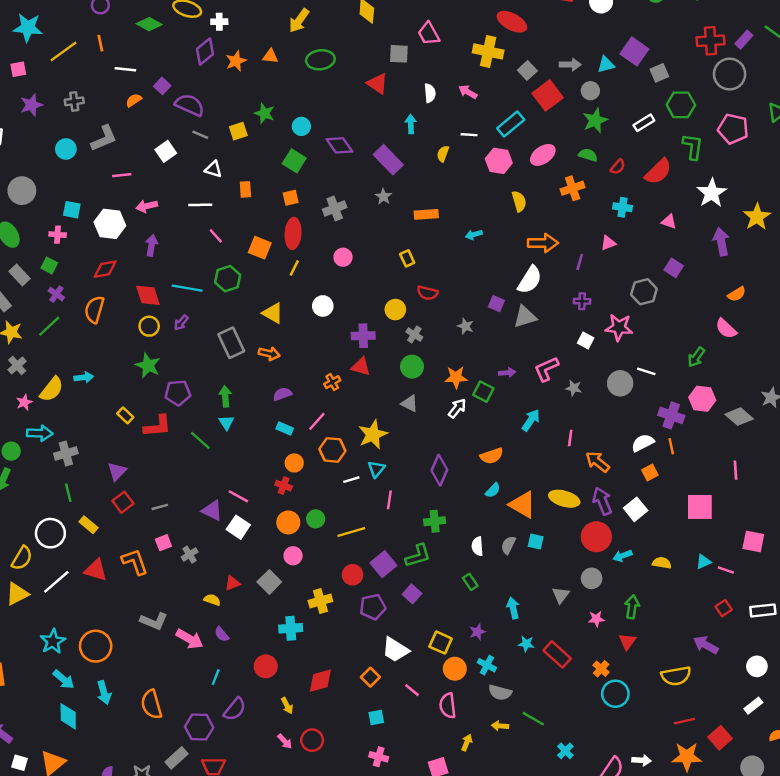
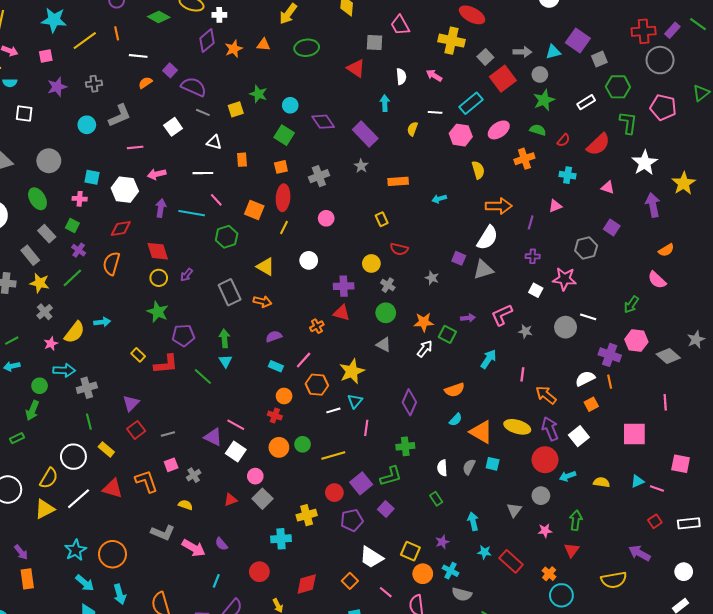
cyan line: (187, 288) -> (192, 213), moved
pink circle: (293, 556) -> (255, 476), moved
yellow semicircle: (212, 600) -> (185, 505), moved

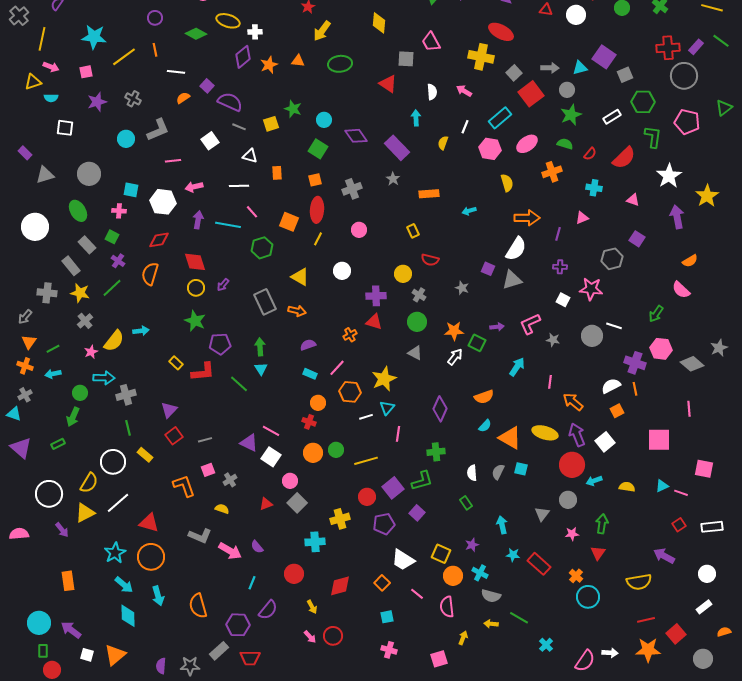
gray cross: (94, 84) -> (133, 99), turned 35
white line: (435, 112) -> (465, 127), turned -72
red triangle: (112, 488) -> (149, 523), moved
purple arrow: (21, 552) -> (62, 530), moved

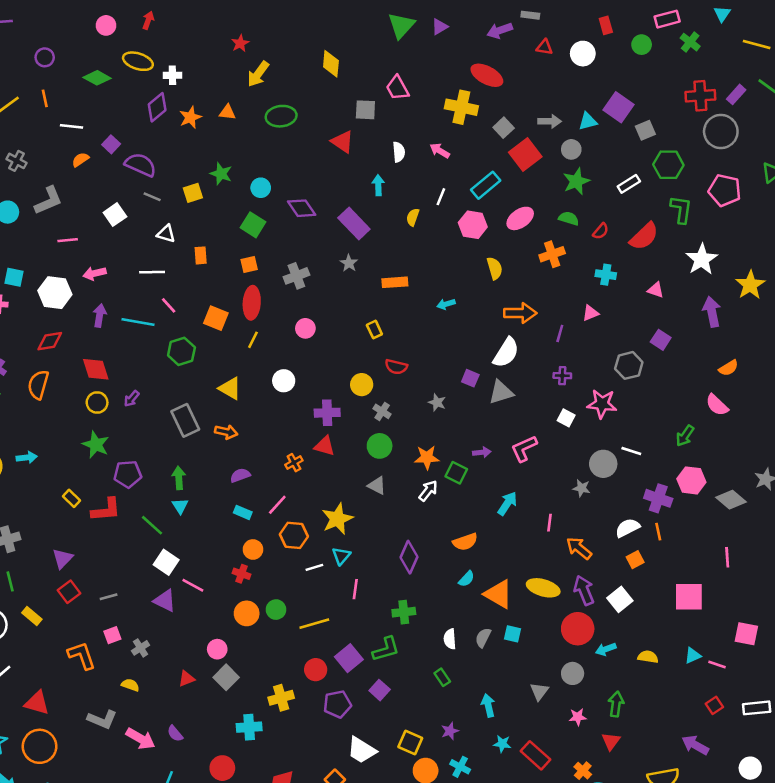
gray star: (553, 340) -> (581, 488), moved
white square: (271, 457) -> (166, 562), moved

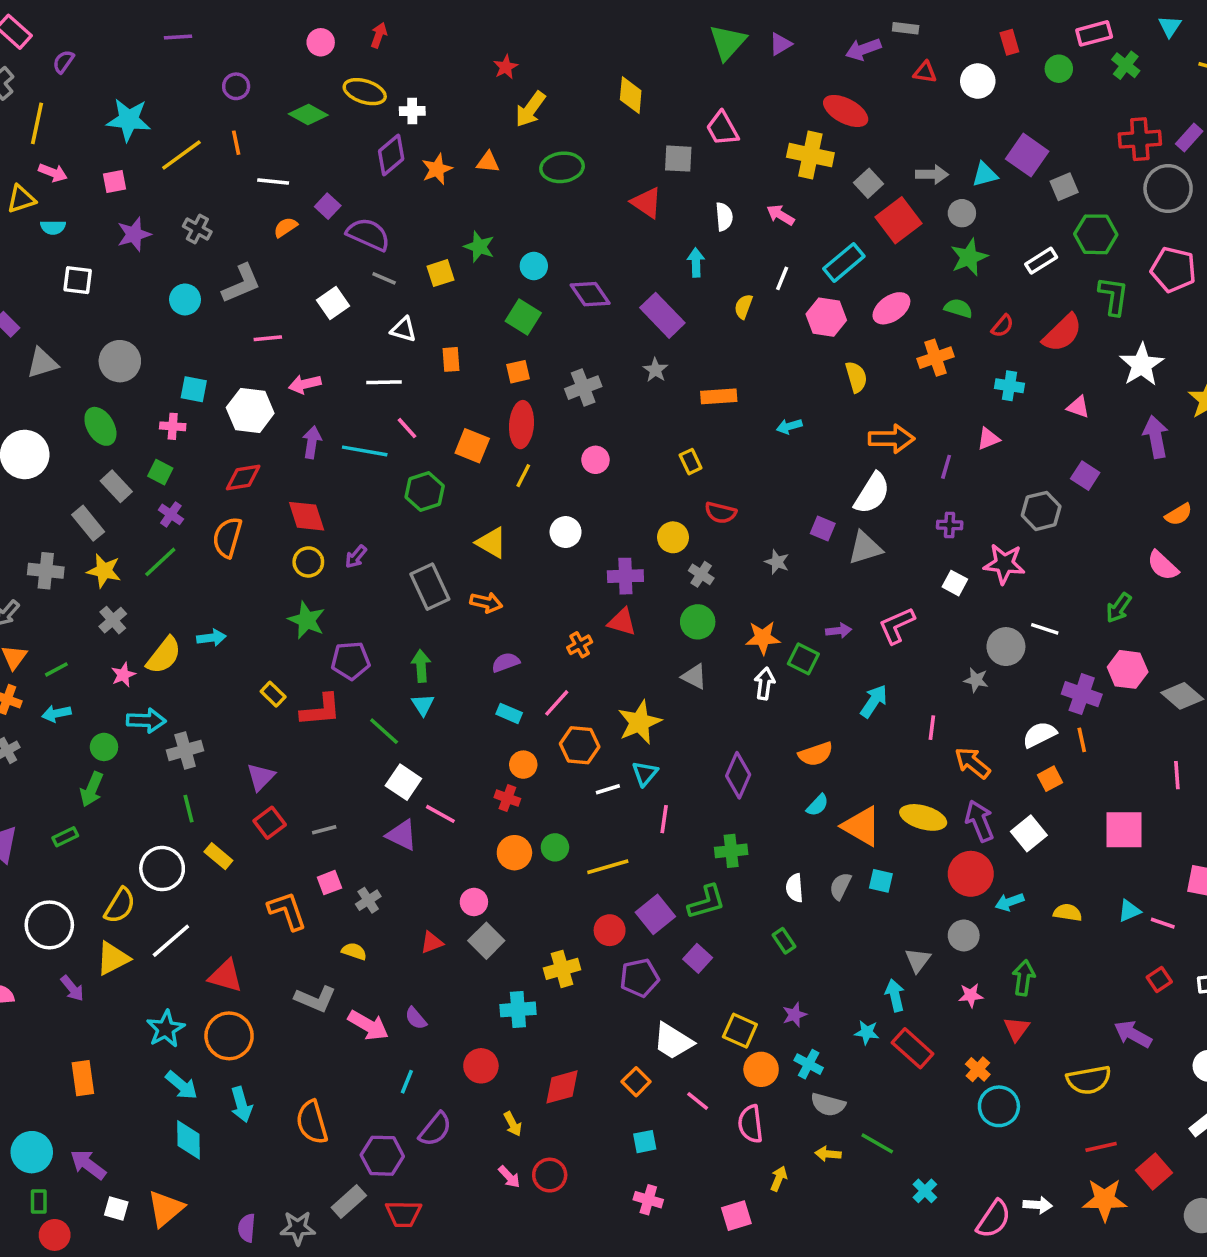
white arrow: (428, 491) -> (765, 684), turned -30
cyan arrow: (488, 705) -> (895, 995), moved

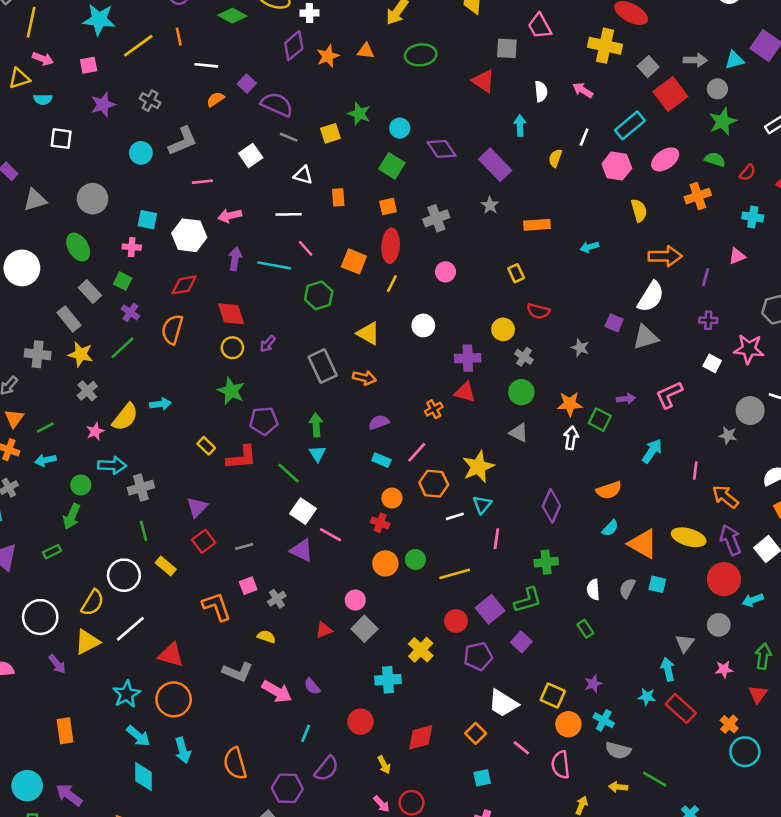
yellow cross: (562, 969) -> (421, 650), turned -30

